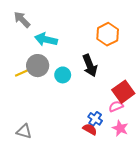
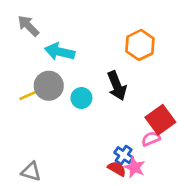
pink star: (120, 128) -> (135, 167), moved

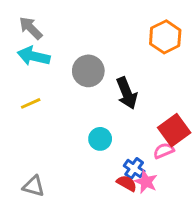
orange hexagon: (140, 45) -> (165, 37), moved
cyan arrow: (60, 52) -> (34, 56), moved
gray circle: (49, 86) -> (88, 71), moved
cyan circle: (81, 98) -> (100, 139), moved

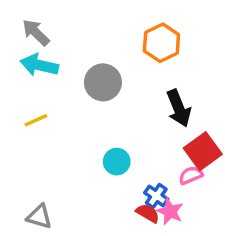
orange hexagon: (165, 37) -> (161, 43), moved
black arrow: (127, 93) -> (179, 108), moved

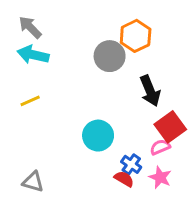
gray circle: (103, 82) -> (110, 56), moved
cyan circle: (117, 162) -> (98, 136), size x1.4
pink star: (170, 211) -> (160, 177), moved

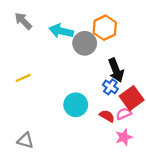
cyan arrow: (33, 55) -> (61, 31), moved
blue cross: (131, 164) -> (110, 87), moved
pink star: (160, 177) -> (124, 137), turned 30
red semicircle: (124, 179) -> (107, 116), moved

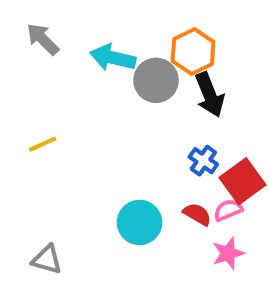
black arrow: (116, 70) -> (210, 95), moved
cyan circle: (76, 105) -> (140, 222), moved

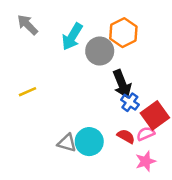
cyan arrow: (113, 58) -> (72, 37), turned -72
black arrow: (210, 95) -> (122, 84), moved
gray triangle: (47, 260) -> (67, 143), moved

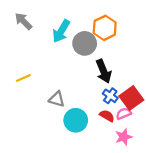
blue cross: (130, 102) -> (110, 96), moved
gray triangle: (67, 143) -> (57, 99), moved

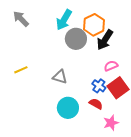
cyan arrow: (61, 31) -> (64, 20), moved
black arrow: (104, 71) -> (105, 40), moved, turned 55
gray triangle: (57, 99) -> (60, 77), moved
pink semicircle: (124, 114) -> (111, 66), moved

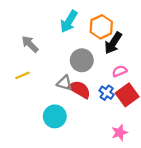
gray arrow: (21, 19) -> (30, 44), moved
gray circle: (76, 39) -> (82, 60), moved
red semicircle: (96, 104) -> (80, 89), moved, size x1.5
cyan circle: (68, 108) -> (55, 116), moved

